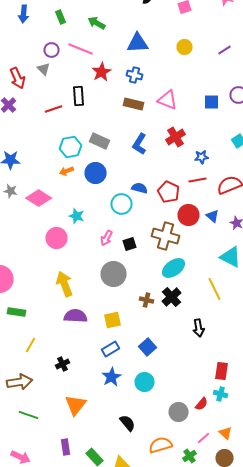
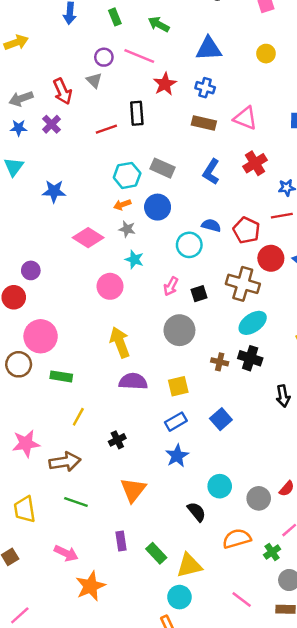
gray star: (10, 191) -> (127, 229), moved
black cross: (172, 297) -> (250, 358), turned -30
cyan circle: (144, 382) -> (220, 486), moved

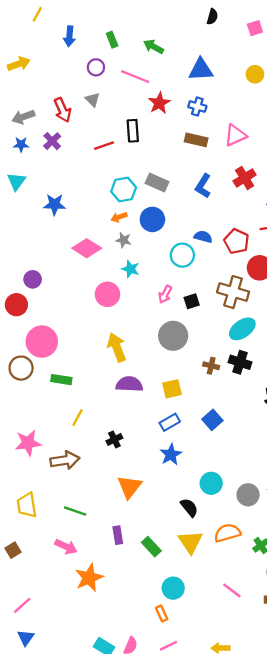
purple circle: (104, 57) -> (96, 67), moved
pink triangle: (245, 118) -> (235, 135), turned -45
green line: (76, 502) -> (75, 511), moved
yellow triangle: (189, 565) -> (190, 542), moved, turned -50

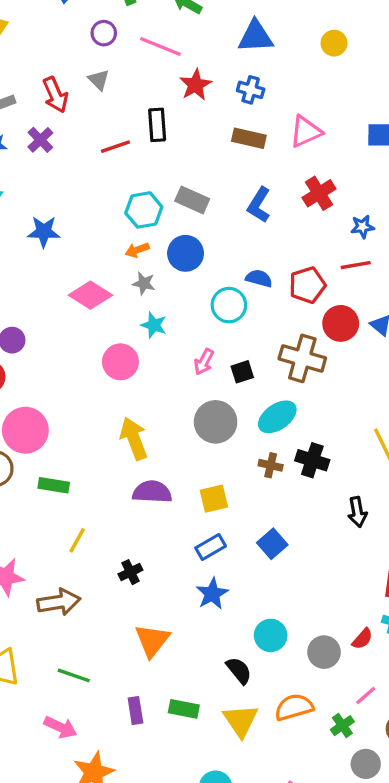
red pentagon: (237, 241) -> (307, 285), turned 30
cyan ellipse: (242, 329) -> (277, 417), moved
green rectangle: (151, 547) -> (184, 709), moved, turned -36

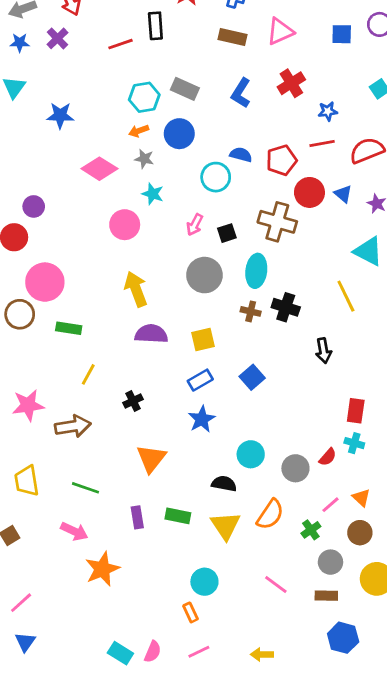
cyan ellipse: (277, 417) -> (256, 271), turned -48
black semicircle: (239, 670) -> (224, 484), turned -40
orange semicircle: (294, 707) -> (270, 514), turned 140

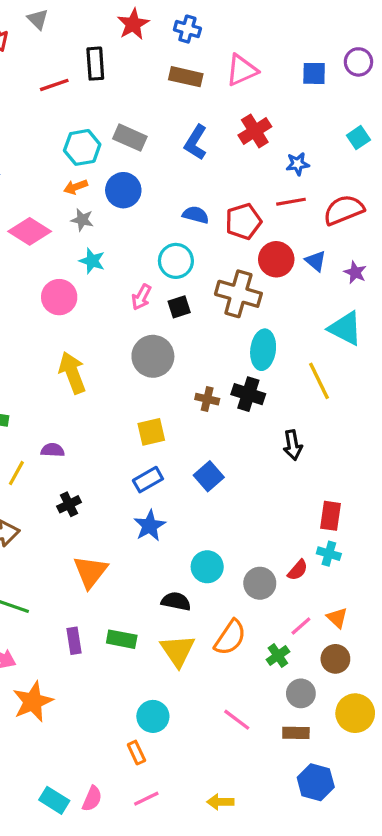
cyan circle: (216, 177) -> (176, 261), moved
cyan ellipse: (256, 271) -> (263, 350), moved
purple semicircle: (151, 334) -> (53, 450), moved, size x0.6

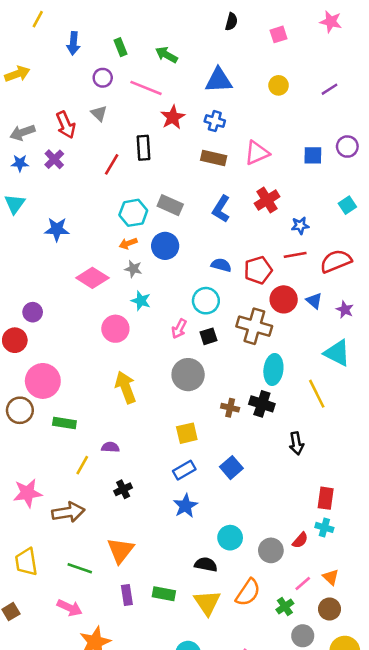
red line: (54, 85) -> (112, 164), turned -40
orange triangle: (90, 572) -> (121, 550), moved

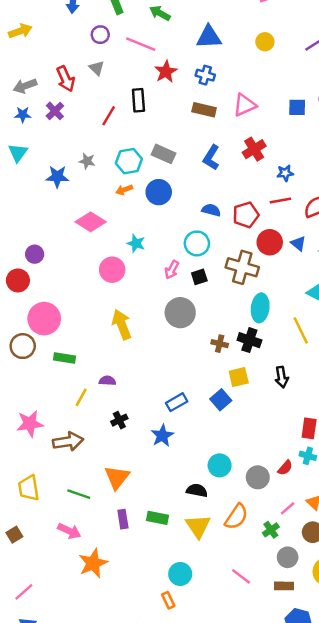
gray star: (133, 269) -> (87, 161), moved
yellow square: (187, 433) -> (239, 377), moved
blue star: (186, 506) -> (162, 436), moved

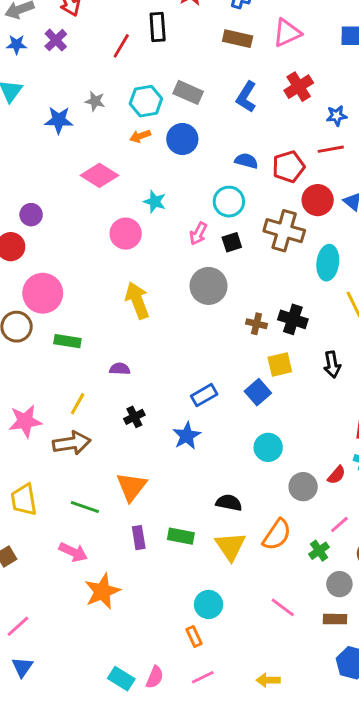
cyan ellipse: (260, 308) -> (328, 263), moved
yellow line: (81, 397) -> (78, 404), moved
cyan circle: (220, 465) -> (268, 447), moved

